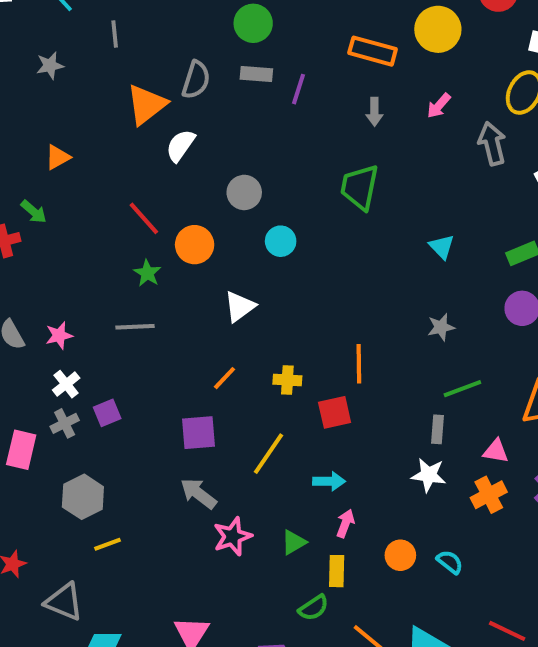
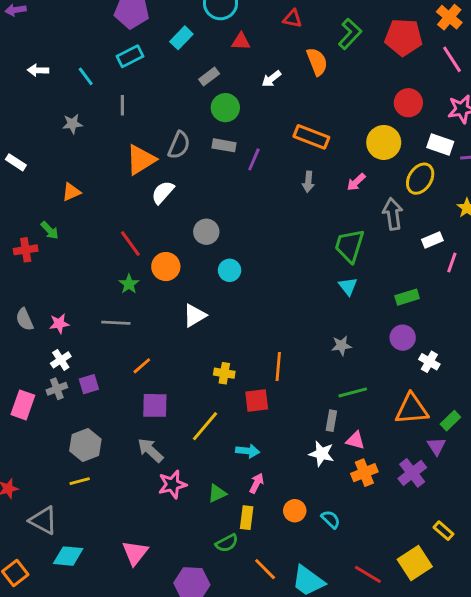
yellow circle: (438, 29) -> (384, 142), moved
green trapezoid: (360, 187) -> (349, 246), moved
orange line: (225, 378) -> (142, 366), moved
pink triangle: (496, 451) -> (355, 440), moved
gray hexagon: (83, 497) -> (85, 445), moved

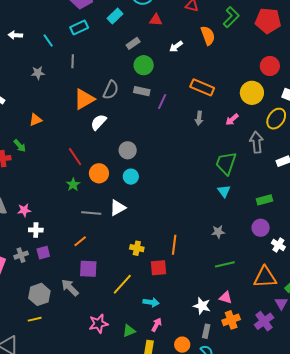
cyan circle: (230, 270) -> (131, 177), moved
gray line: (116, 323) -> (91, 213), moved
white cross: (61, 360) -> (36, 230), moved, turned 32
gray rectangle: (331, 421) -> (206, 331), moved
gray arrow: (150, 450) -> (70, 288), moved

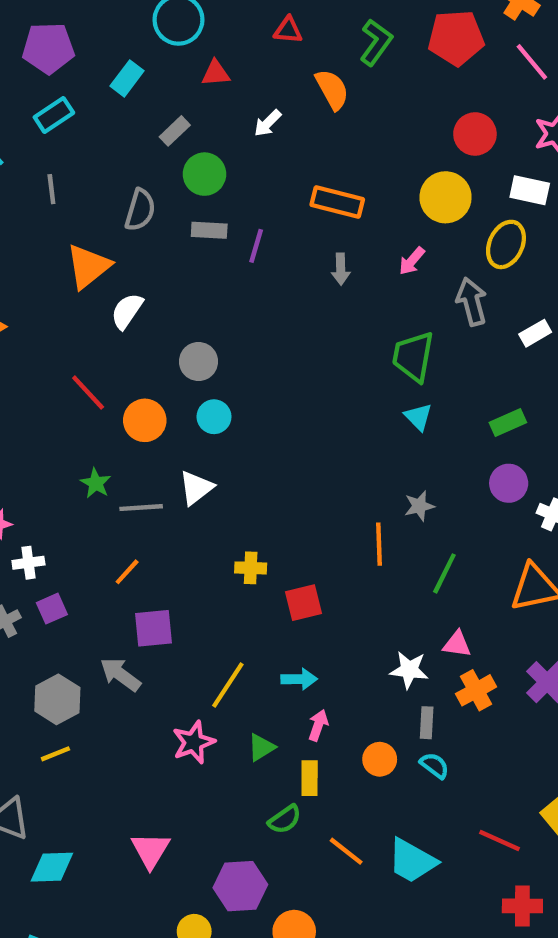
gray semicircle: (111, 90) -> (140, 210), moved
green star: (73, 185) -> (96, 483), moved
orange line: (174, 245) -> (379, 544), moved
green line: (225, 264) -> (444, 573), turned -42
yellow line: (122, 284) -> (228, 685), moved

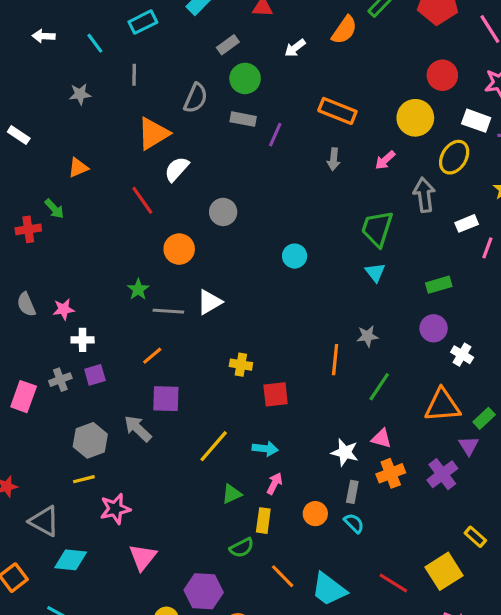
orange semicircle: (332, 89) -> (344, 30), turned 56
red line: (88, 393) -> (142, 200), moved
cyan circle: (214, 417) -> (295, 256), moved
pink star: (194, 742) -> (115, 509), moved

